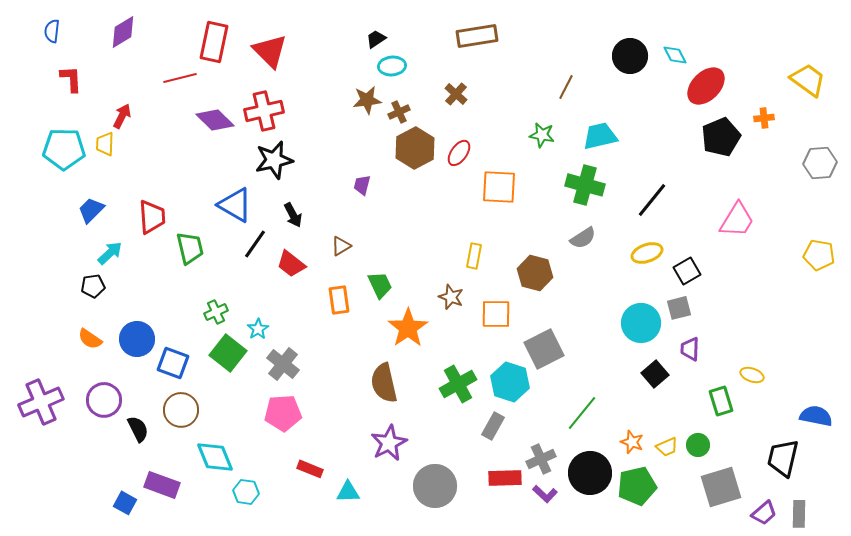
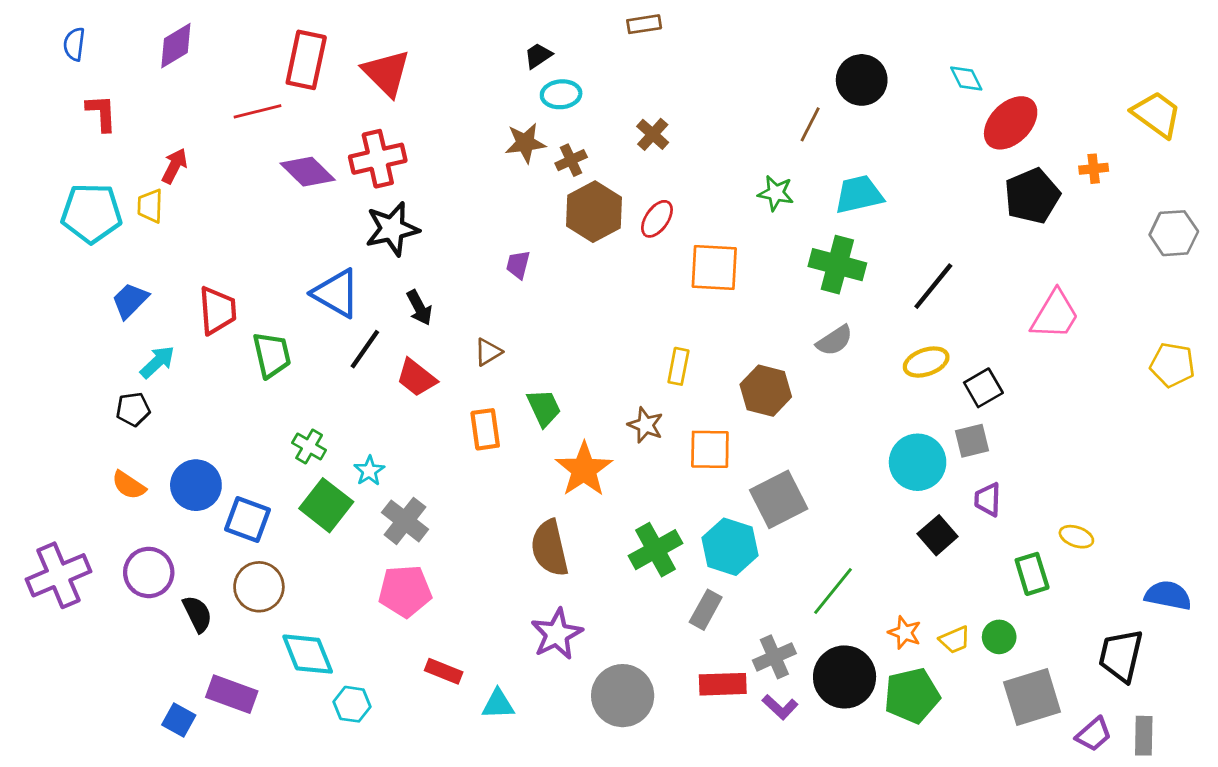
brown rectangle: (477, 36) -> (644, 24), moved, size x0.6
black circle: (630, 56) -> (862, 80), moved
green cross: (216, 312) -> (309, 446), turned -35

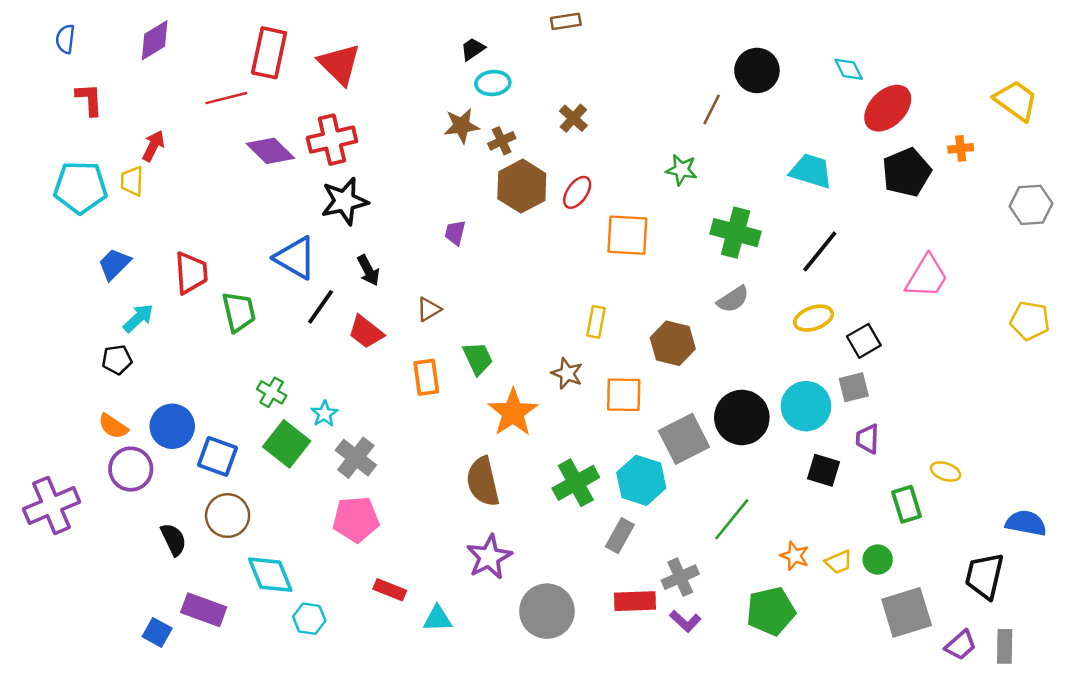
cyan trapezoid: (859, 195) -> (811, 171), moved, turned 30
black square: (938, 535) -> (824, 470), turned -32
purple circle: (149, 572) -> (131, 469), moved
black circle: (845, 677) -> (742, 417), moved
green pentagon: (912, 696) -> (771, 611), moved

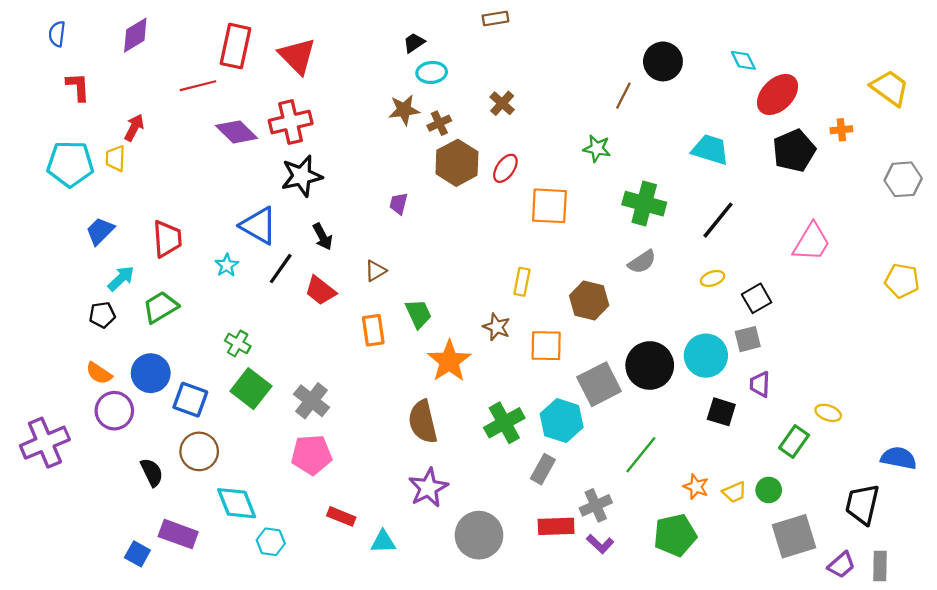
green trapezoid: (239, 312) -> (161, 307), moved, turned -108
yellow ellipse: (814, 318) -> (713, 278), size x0.7
cyan star: (324, 414) -> (227, 265), moved
green rectangle: (907, 504) -> (794, 442), turned 52

